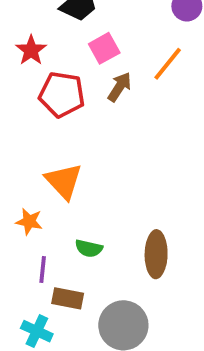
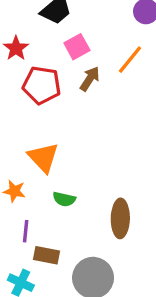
green semicircle: (89, 248) -> (64, 199), moved

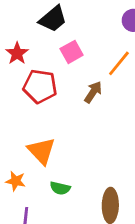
brown arrow: (90, 79) -> (93, 92), moved

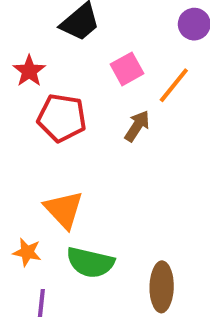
pink square: (72, 52) -> (127, 69), moved
green semicircle: (60, 188) -> (90, 262), size x1.6

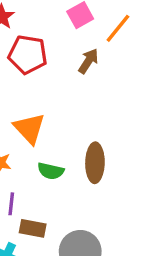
green semicircle: (90, 262) -> (51, 171), size x0.7
brown ellipse: (162, 287) -> (95, 163), moved

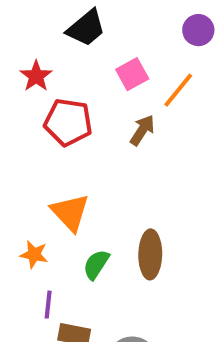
green semicircle: (51, 171) -> (96, 264), turned 110

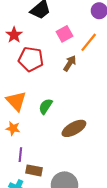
orange triangle: (70, 212) -> (16, 101), moved
brown ellipse: (150, 254) -> (74, 128), turned 60
green semicircle: (96, 264) -> (46, 106), moved

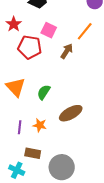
pink square: (64, 34) -> (49, 30), moved, turned -35
orange star: (13, 128) -> (40, 125), moved
purple line: (20, 155) -> (20, 127), moved

